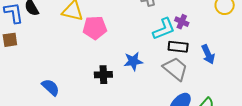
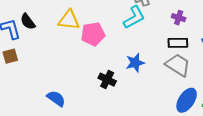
cyan L-shape: (164, 29) -> (134, 17), moved
black cross: (103, 75) -> (107, 80), turned 36

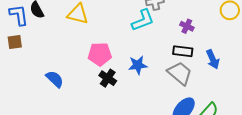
pink pentagon: (93, 34) -> (100, 54), moved
blue semicircle: (56, 98) -> (55, 79), moved

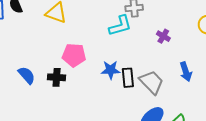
black rectangle: (183, 51) -> (128, 78), moved, turned 72
black cross: (108, 78) -> (57, 77), moved, turned -36

